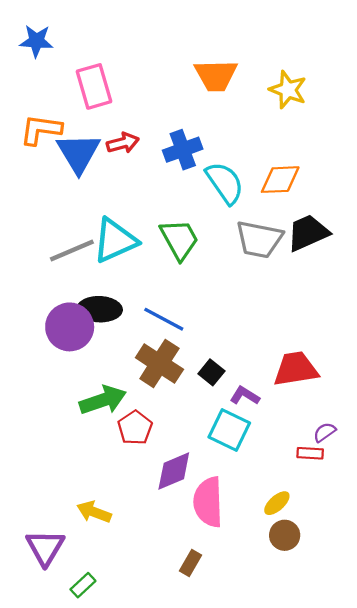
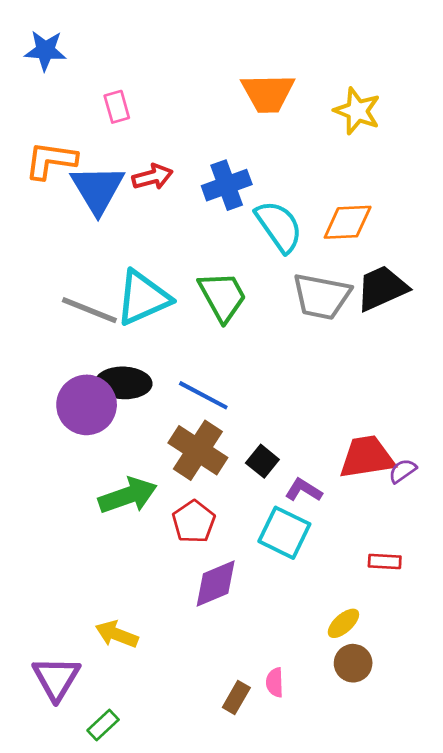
pink rectangle: (94, 86) -> (117, 107), size x0.6
gray line: (72, 250) -> (89, 310), turned 45
red pentagon: (135, 428) -> (194, 522), moved
purple semicircle: (325, 432) -> (403, 471), moved
pink semicircle: (208, 502) -> (275, 682), moved, size x0.5

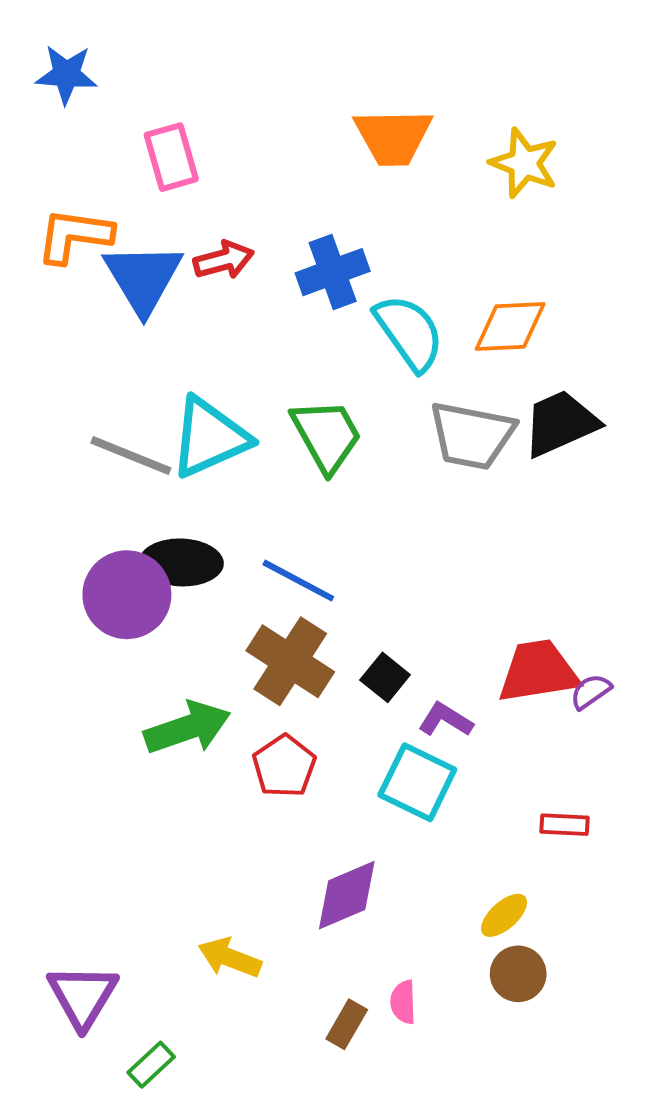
pink rectangle: (117, 107) -> (171, 157), size x1.4
purple diamond: (216, 584) -> (347, 895), moved
yellow arrow: (117, 634) -> (230, 958), moved

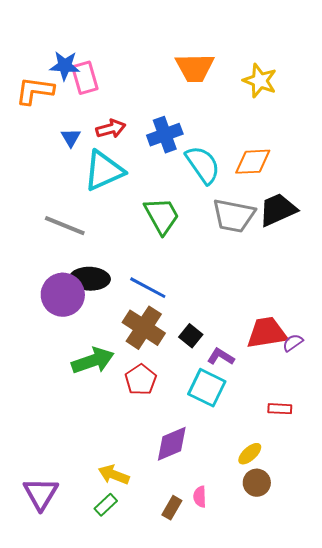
blue star: (66, 74) -> (65, 66), moved
orange L-shape: (74, 236) -> (35, 91), moved
blue triangle: (143, 278) -> (71, 138), size x0.5
cyan triangle: (210, 437) -> (104, 171), moved
green rectangle: (151, 1065) -> (106, 505), moved

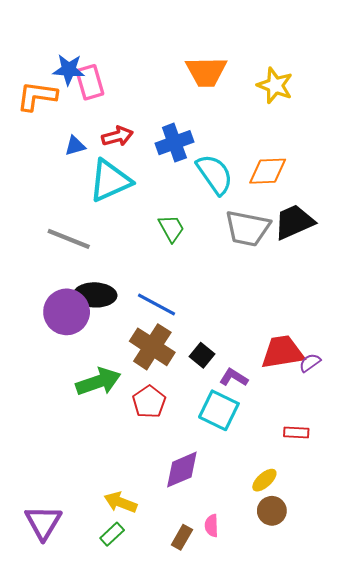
blue triangle: (71, 138) -> (75, 146), turned 45
green trapezoid: (162, 216) -> (171, 228), size x0.7

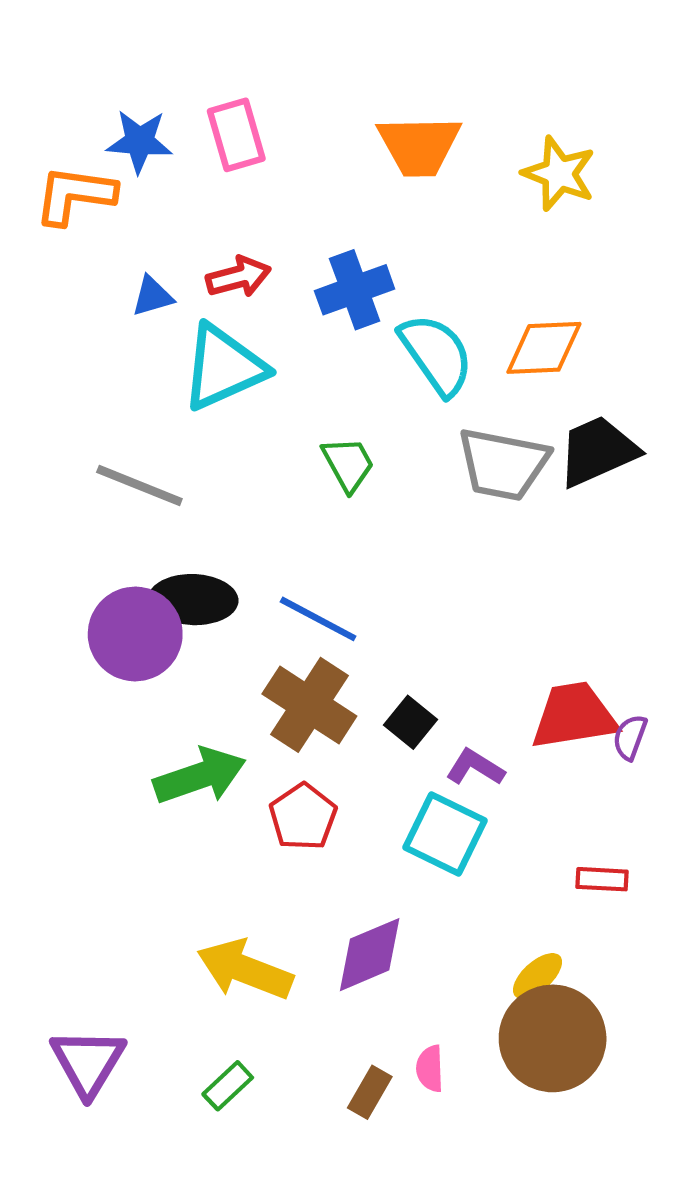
pink rectangle: (90, 82) -> (236, 135), moved
purple semicircle: (310, 363) -> (630, 737), turned -35
yellow arrow: (121, 502) -> (245, 970), moved, size x1.4
brown circle: (272, 511) -> (553, 1038), size x1.8

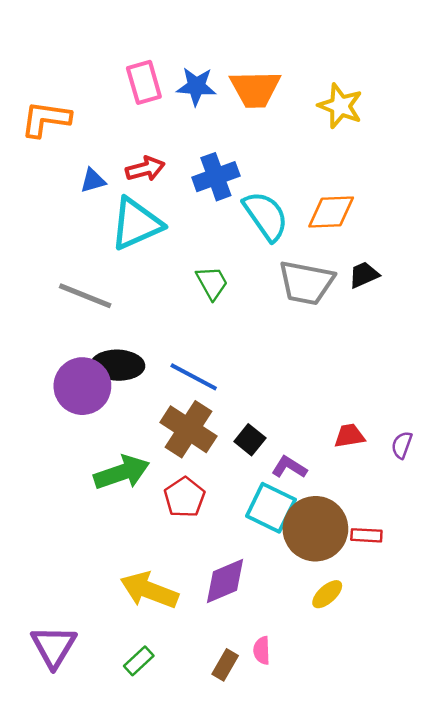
blue star: (139, 141) -> (196, 86), moved
black trapezoid: (598, 451) -> (364, 275), size x0.6
red trapezoid: (574, 716) -> (349, 436), size x0.6
purple semicircle: (630, 737) -> (402, 445), moved
brown circle: (553, 1038) -> (315, 529), moved

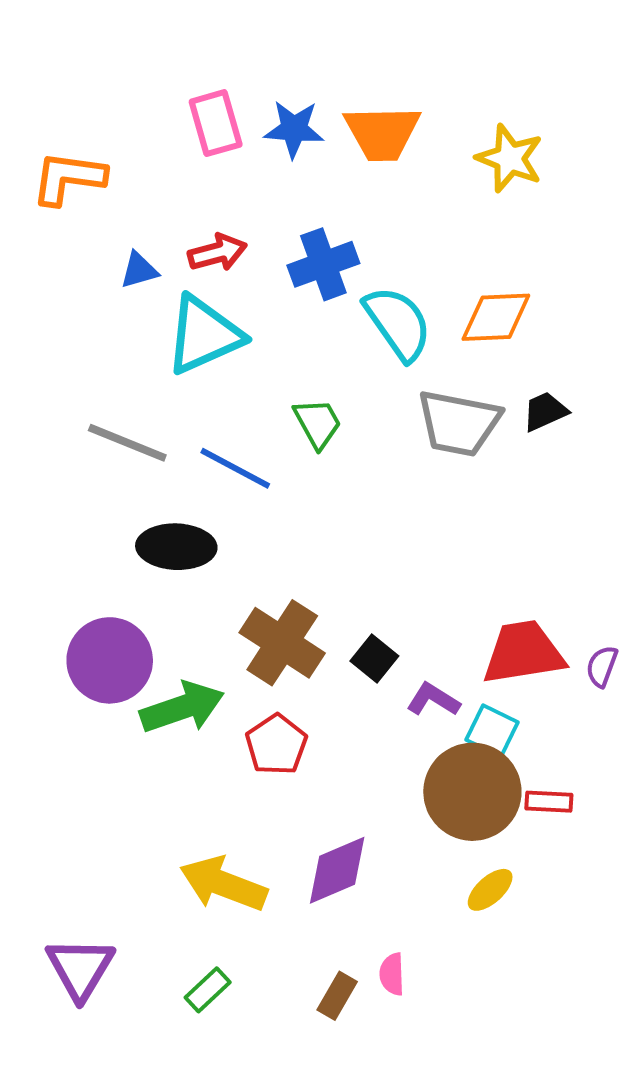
blue line: (194, 377) -> (235, 468), moved
purple circle: (82, 386) -> (110, 660), moved
red trapezoid: (349, 436) -> (523, 653), size x1.8
cyan square: (271, 508) -> (492, 731), moved, size x0.7

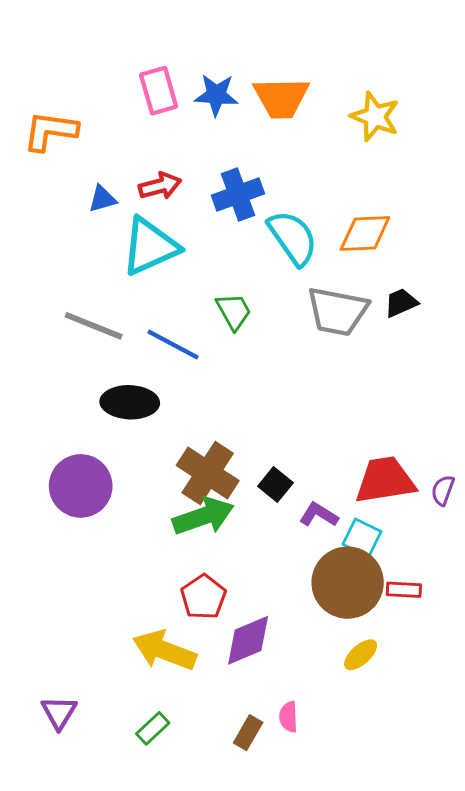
green arrow: (182, 707) -> (203, 516), moved
red pentagon: (276, 745) -> (203, 597), moved
purple triangle: (80, 968) -> (59, 712), size x0.7

